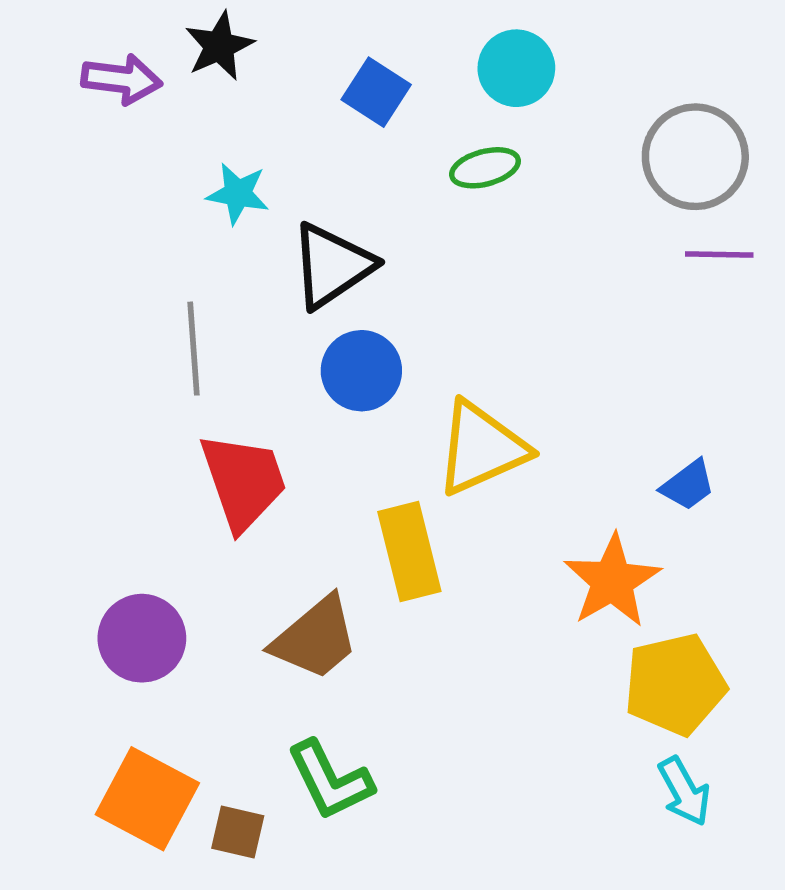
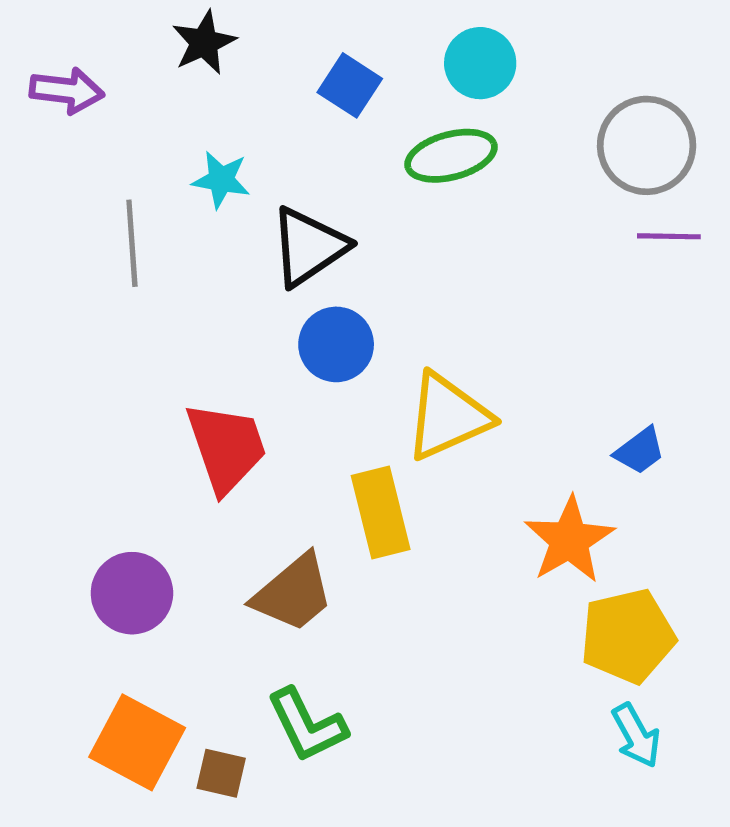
purple arrow: (122, 79) -> (67, 91), moved
green ellipse: (485, 168) -> (451, 156), size x1.4
gray line: (194, 349) -> (132, 243), moved

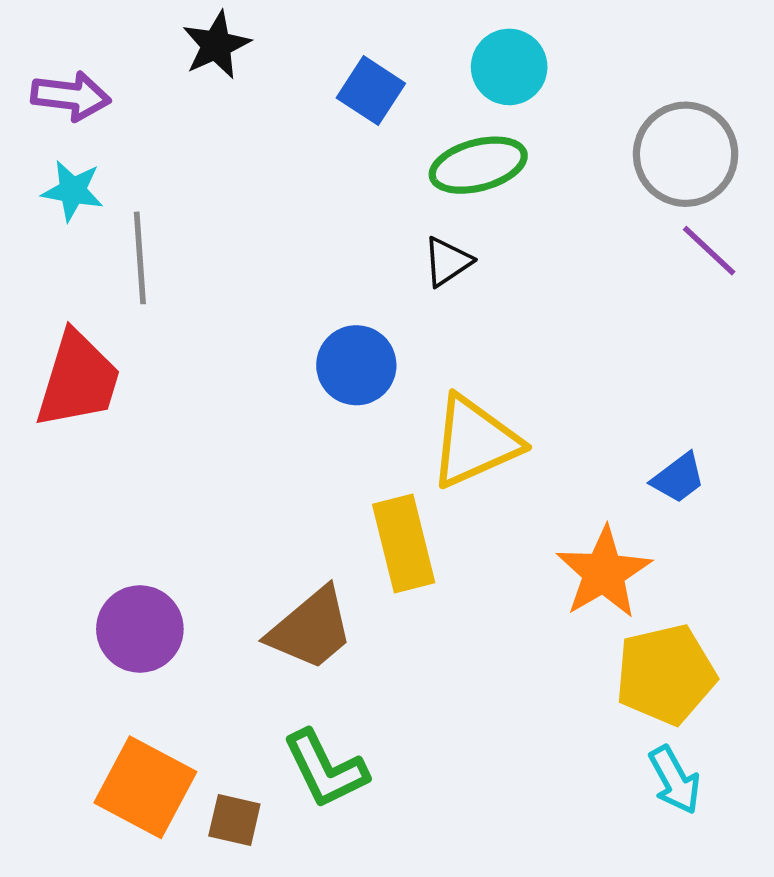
cyan star: (221, 180) -> (73, 191), moved
purple line: (669, 236) -> (709, 251), turned 42
black triangle: (309, 247) -> (447, 262), moved, size x0.6
red trapezoid: (226, 447) -> (78, 380), moved, turned 36

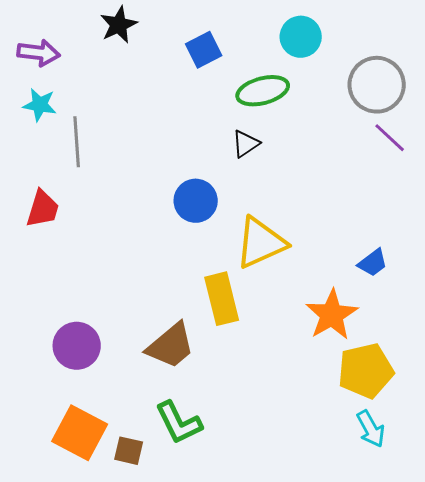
cyan circle: (509, 67) -> (301, 37), moved
blue square: (371, 91) -> (204, 50), turned 30
red trapezoid: (78, 380) -> (43, 209), size x0.7

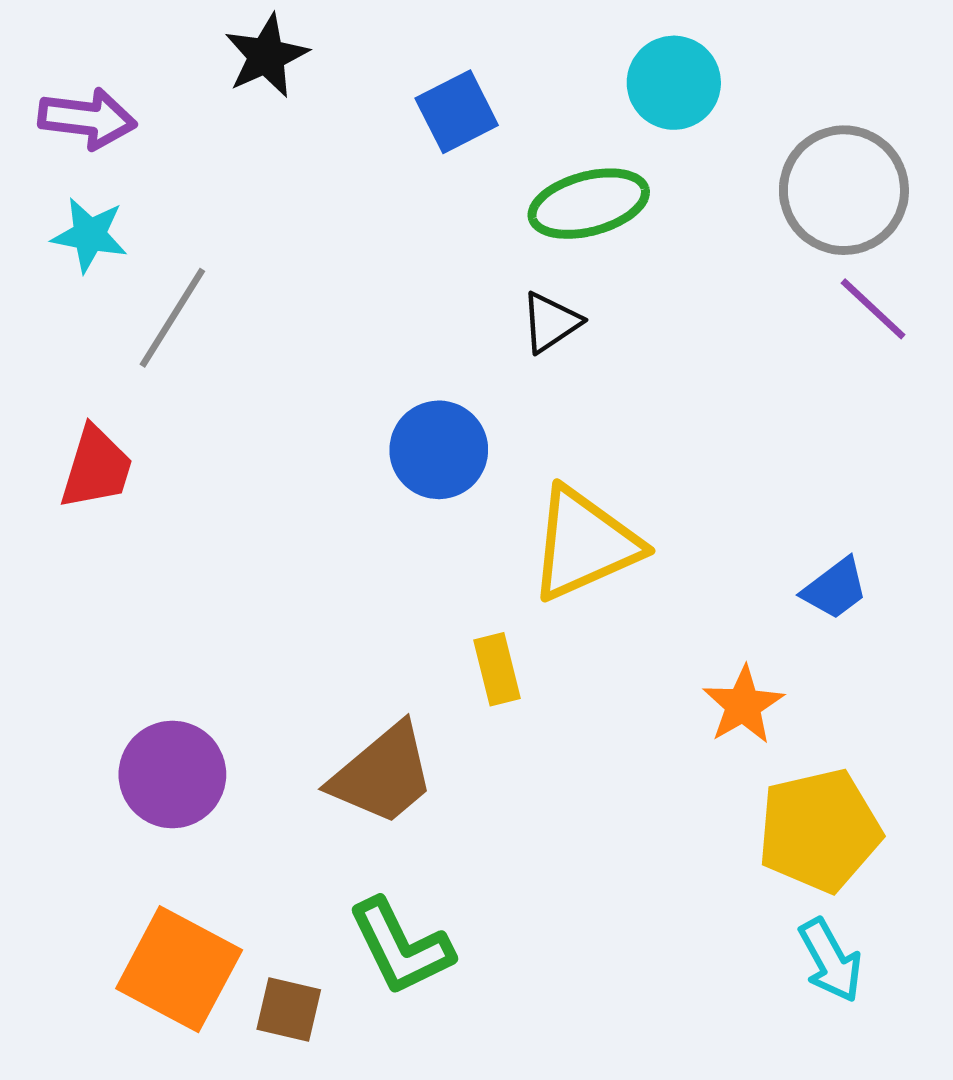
gray line: (77, 142) -> (172, 318), turned 36
yellow rectangle: (222, 299) -> (497, 669), size x0.6
orange star: (332, 315) -> (743, 705), size x0.7

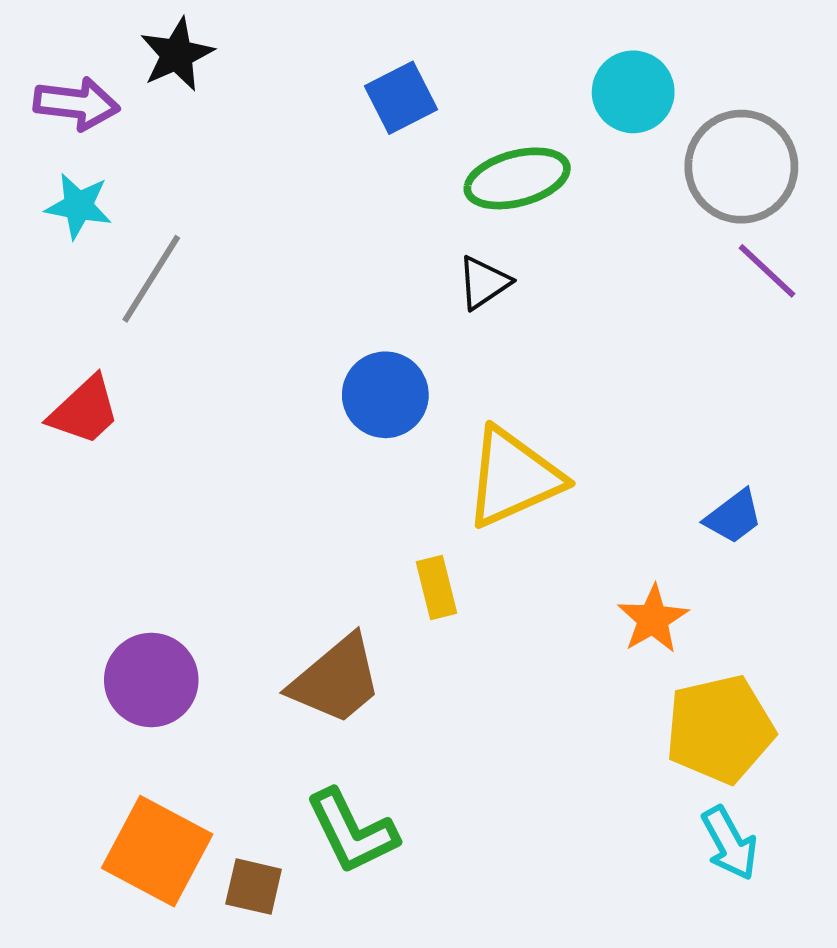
black star: (266, 56) -> (177, 54), moved
cyan circle: (674, 83) -> (633, 92), moved
red trapezoid: (96, 468) -> (84, 411), turned 30

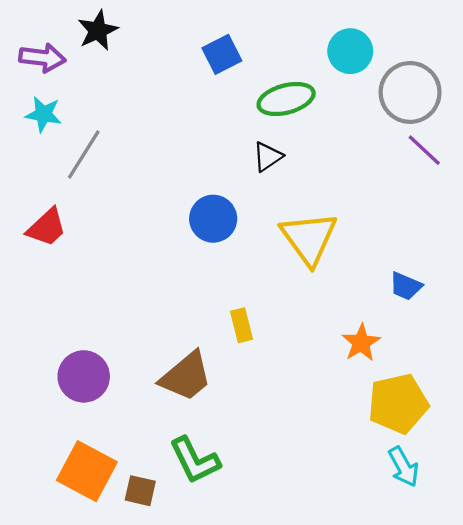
yellow triangle: (513, 477) -> (309, 238), moved, turned -42
blue trapezoid: (733, 517) -> (406, 286), turned 60

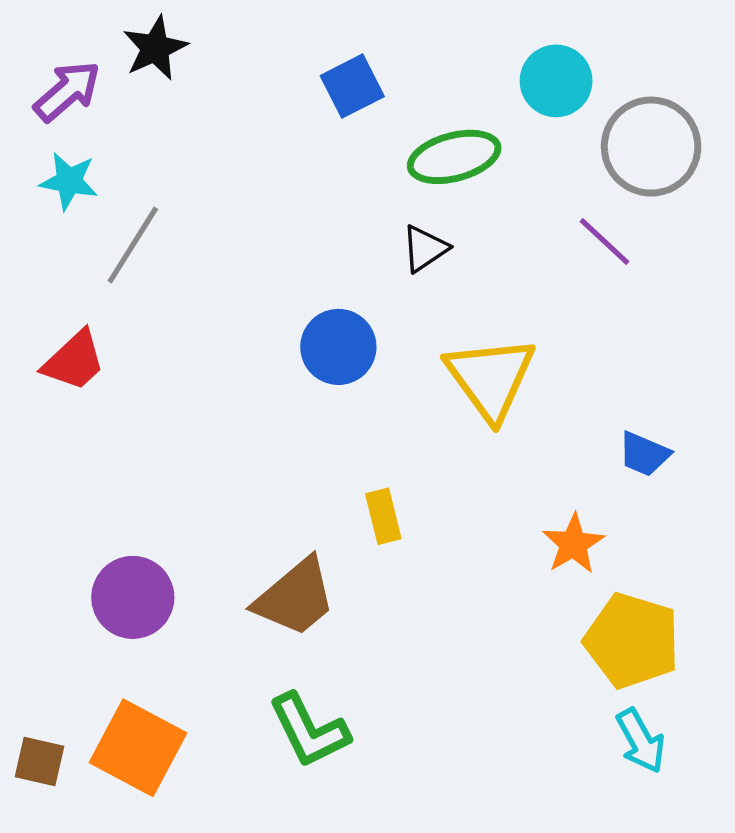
purple arrow: (42, 58) -> (67, 91), turned -48
purple line: (424, 150) -> (604, 242), moved
yellow pentagon: (398, 404) -> (632, 641), turned 30
brown square: (140, 491) -> (40, 762), moved

